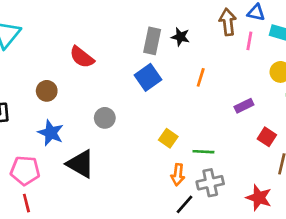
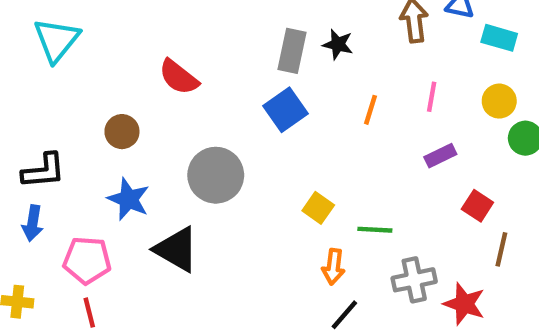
pink line: (249, 41) -> (432, 97), moved
gray circle: (105, 118) -> (216, 175), size x1.6
gray cross: (210, 183) -> (414, 280), moved

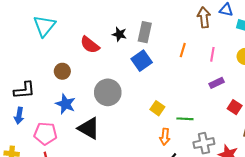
cyan triangle: (57, 40) -> (44, 26), moved
black star: (338, 44) -> (119, 34), moved
orange line: (371, 110) -> (183, 50), moved

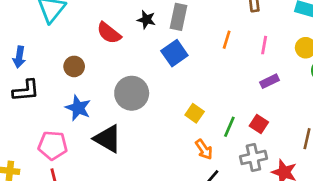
red square: (235, 107) -> (259, 124), moved
blue arrow: (19, 116) -> (19, 57), moved
green line: (185, 119) -> (229, 127), turned -70
orange arrow: (165, 137) -> (204, 149), turned -42

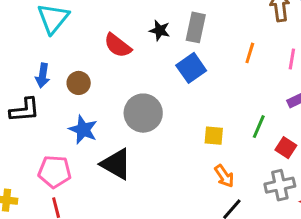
blue arrow: (19, 57) -> (43, 75), moved
yellow square: (195, 113) -> (214, 136), turned -30
green line: (229, 127) -> (259, 127), moved

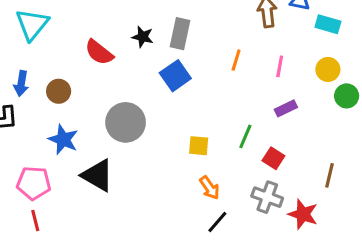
gray cross: (280, 185) -> (267, 197), turned 32

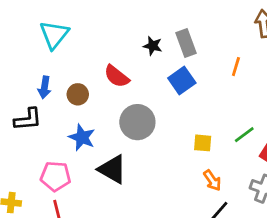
gray rectangle: (180, 34) -> (186, 43), turned -32
red semicircle: (99, 52) -> (117, 76), moved
green line: (245, 136) -> (244, 135), turned 30

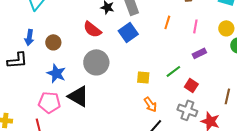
red semicircle: (117, 76) -> (92, 29), moved
pink pentagon: (56, 176) -> (49, 102), moved

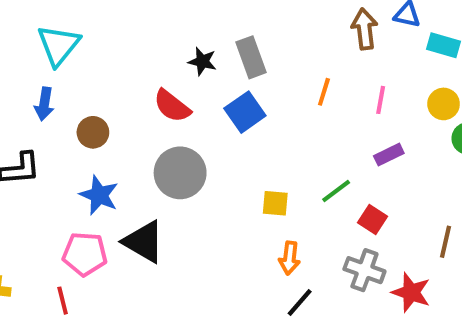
blue arrow: (29, 37) -> (44, 104), moved
orange arrow: (150, 104) -> (290, 258), turned 42

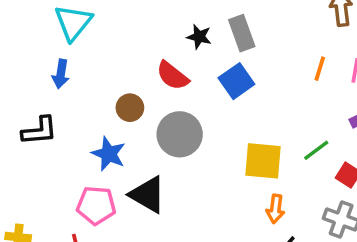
orange line: (324, 92) -> (320, 69), moved
brown circle: (93, 132) -> (130, 108), moved
yellow square: (275, 203) -> (263, 161), size x1.6

